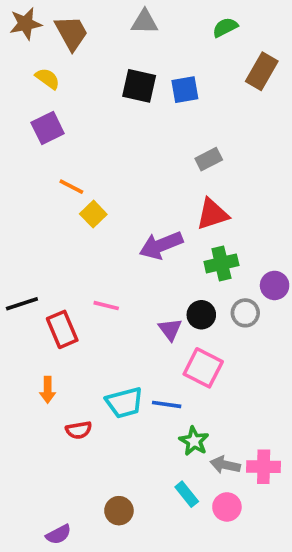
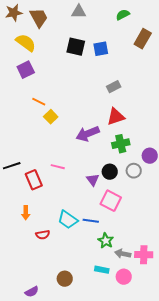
yellow semicircle: (48, 79) -> (26, 43), size x1.5
cyan trapezoid: (124, 403) -> (68, 220), turned 50
cyan rectangle: (187, 494) -> (102, 270), turned -40

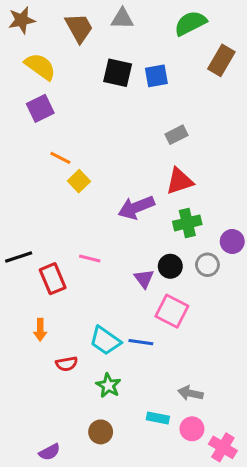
green semicircle: (123, 15) -> (190, 23), size x1.5
brown trapezoid: (39, 18) -> (79, 28), moved
green star: (106, 241) -> (108, 385), moved
pink cross: (144, 255) -> (223, 447), moved, turned 30

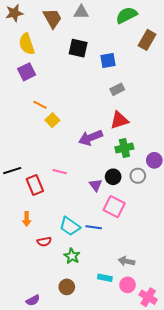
yellow semicircle: (40, 67) -> (27, 44), turned -145
blue square: (156, 76) -> (108, 60), moved

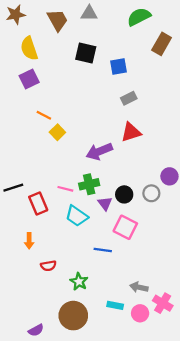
green cross: (124, 148) -> (89, 184), moved
cyan trapezoid: (70, 226) -> (77, 216), moved
brown circle: (67, 287) -> (73, 316), size x1.6
pink cross: (148, 297) -> (163, 303), moved

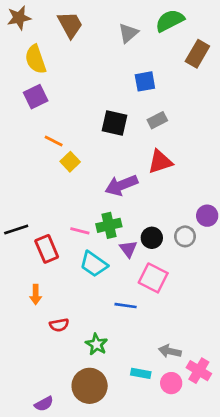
gray triangle: (89, 13) -> (128, 33), moved, turned -42
black square: (86, 53) -> (114, 123), moved

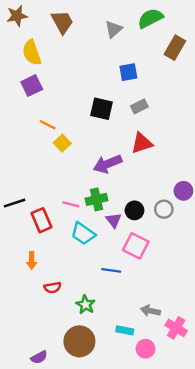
pink circle: (171, 383) -> (146, 349), moved

